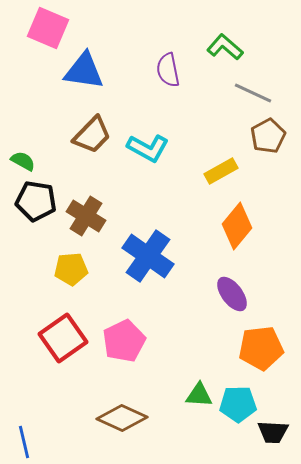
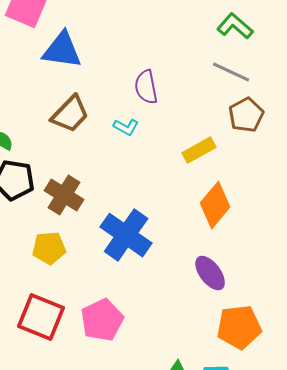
green L-shape: (225, 47) -> (235, 26), moved
purple semicircle: (168, 70) -> (146, 87), moved
cyan L-shape: (148, 148) -> (126, 127), size x0.6
red square: (63, 338) -> (41, 317), turned -33

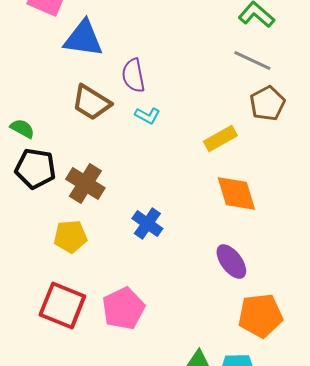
purple semicircle: (146, 87) -> (133, 76), moved
brown trapezoid: (70, 114) -> (91, 103), turned 78
orange diamond: (215, 205) -> (236, 194), turned -57
blue cross: (126, 235) -> (147, 224), size x0.6

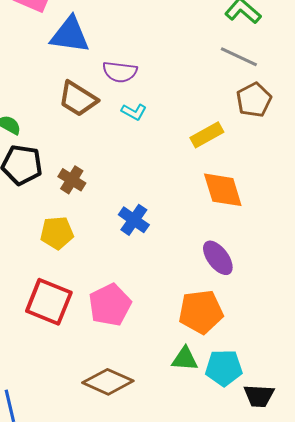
purple semicircle: (133, 76) -> (120, 72), turned -72
brown cross: (85, 184) -> (72, 180), size x0.7
orange pentagon: (260, 316) -> (201, 312), moved

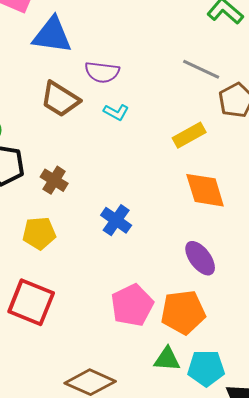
gray line: (239, 57) -> (201, 69), moved
pink pentagon: (110, 305) -> (132, 305), moved

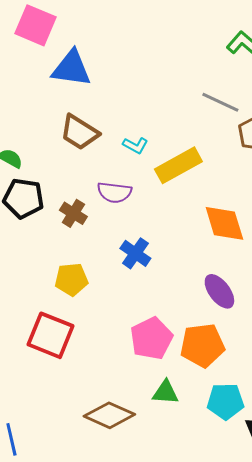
purple semicircle: (102, 72) -> (114, 192), moved
yellow rectangle: (189, 135) -> (178, 165), moved, size x1.4
yellow pentagon: (39, 233) -> (71, 279), moved
green triangle: (167, 359) -> (165, 392), moved

